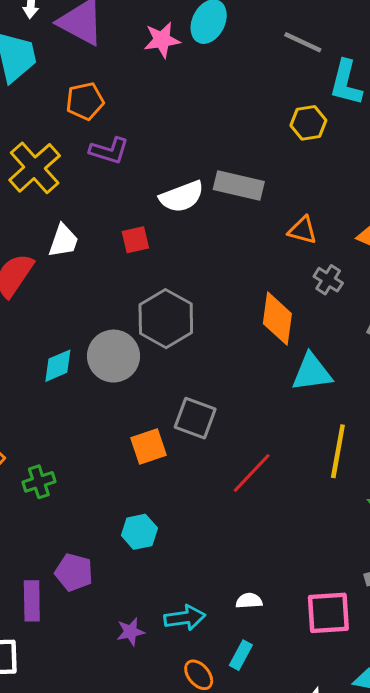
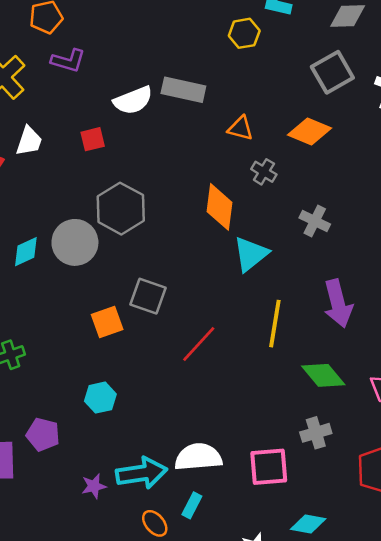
cyan triangle: (312, 372) -> (251, 254), turned -30
white semicircle: (249, 601) -> (198, 457), size x2.0
cyan arrow: (185, 618) -> (142, 473), size x1.4

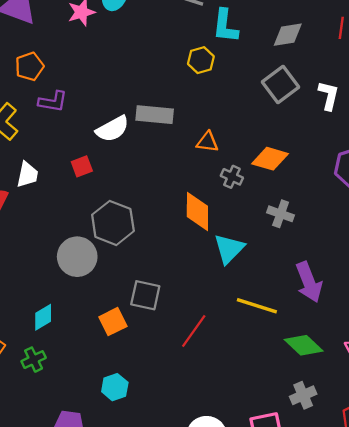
orange diamond: (309, 131) -> (270, 159), moved
cyan diamond: (26, 252) -> (43, 317), moved
yellow line: (275, 324) -> (257, 306), turned -75

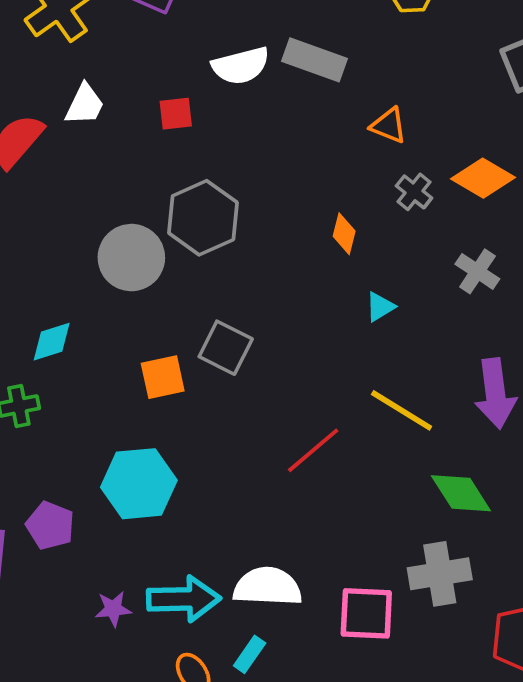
orange diamond: (197, 211) -> (344, 234), size x0.6
cyan triangle: (229, 249) -> (380, 307), size x0.6
red line: (194, 331) -> (313, 450), moved
cyan hexagon: (115, 387) -> (139, 484), size x1.6
gray cross: (303, 395) -> (440, 574), size x1.4

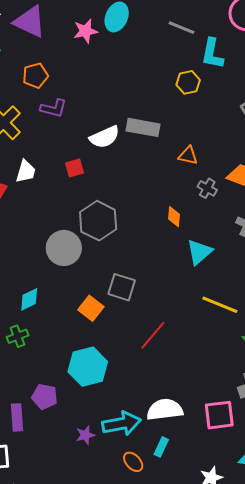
cyan triangle: (380, 307) -> (199, 252), size x1.6
orange square: (163, 377) -> (91, 308), turned -30
red line: (313, 450) -> (153, 335), moved

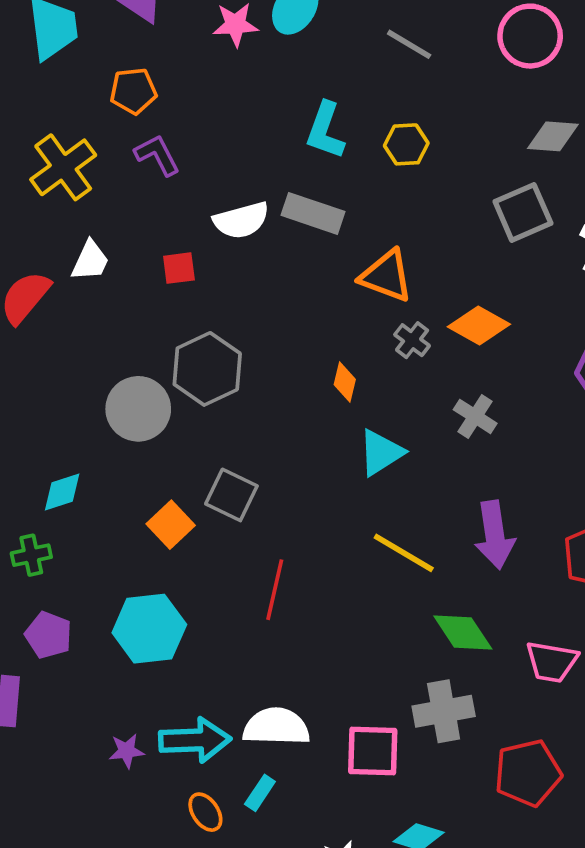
cyan L-shape: (212, 54) -> (325, 130), moved
purple L-shape: (54, 108) -> (157, 155), turned -140
orange triangle: (188, 156) -> (386, 276), size x1.5
red line: (153, 335) -> (275, 590), turned -36
purple pentagon: (45, 397) -> (48, 635), moved

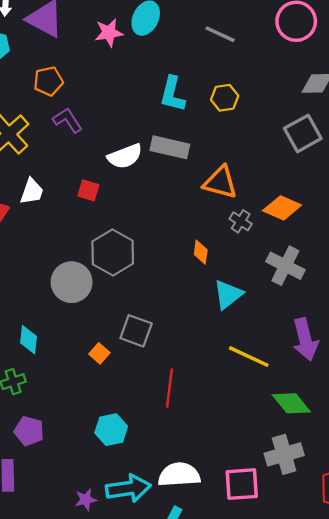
red square: (179, 268) -> (88, 190), turned 30
gray cross: (475, 416) -> (285, 266), size x1.4
cyan diamond: (62, 492) -> (29, 340), turned -60
orange square: (171, 525) -> (99, 353), size x0.7
cyan hexagon: (149, 629) -> (111, 430), moved, size x0.7

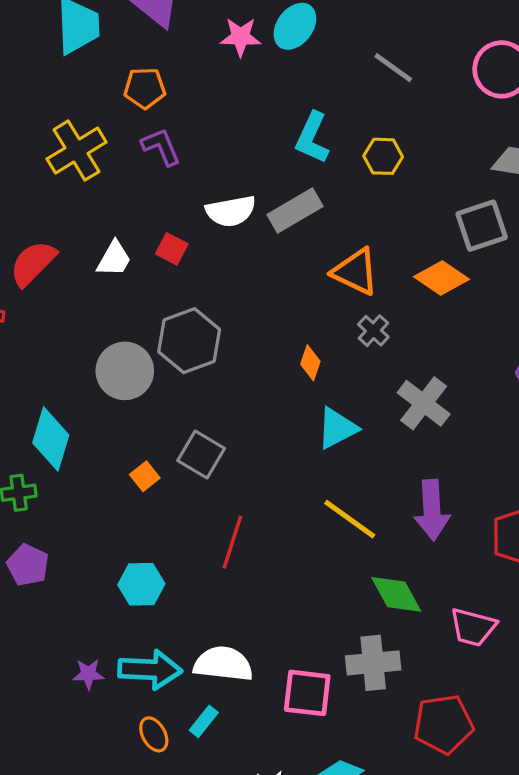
gray rectangle: (170, 147) -> (295, 211), turned -54
white trapezoid: (32, 191) -> (114, 259), moved
orange diamond: (282, 208) -> (442, 278), moved
cyan diamond: (29, 340) -> (51, 439), size x1.5

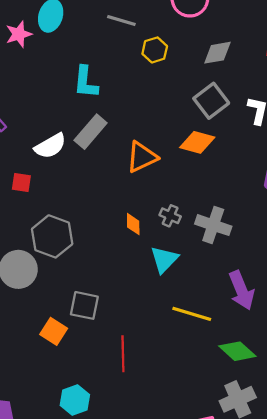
yellow hexagon: (383, 156) -> (155, 50), moved
orange triangle: (355, 272) -> (142, 157), turned -32
gray cross: (373, 331) -> (170, 216), moved
orange square: (145, 476) -> (54, 331), size x1.4

